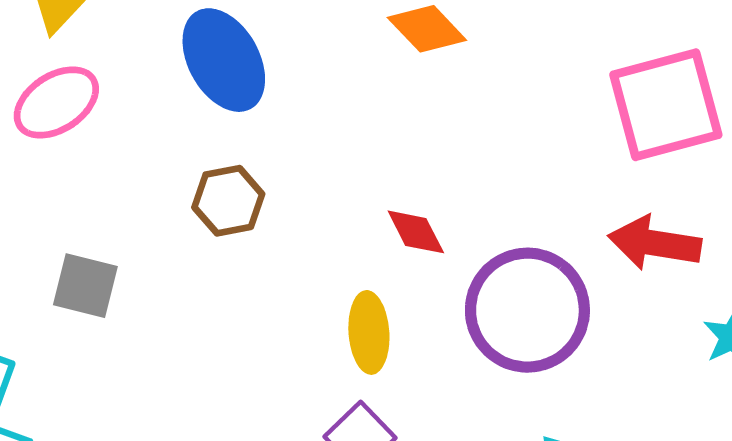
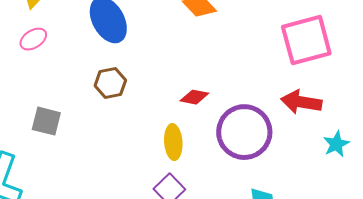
pink ellipse: (56, 102) -> (33, 39), size x0.7
red diamond: (416, 232) -> (194, 97), turned -52

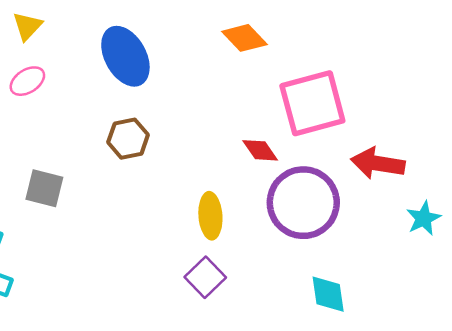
pink square: (306, 40) -> (312, 103), moved
red diamond: (194, 97) -> (260, 150), moved, turned 44

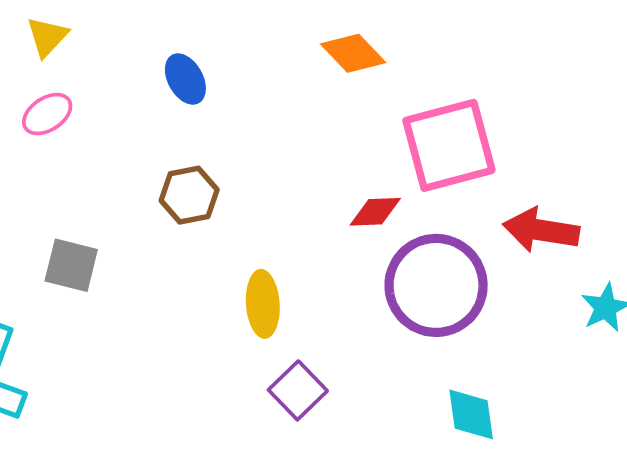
blue ellipse: (125, 56) -> (185, 79), size x0.6
red diamond: (260, 150) -> (375, 212), turned -57
yellow ellipse: (210, 216) -> (263, 304), moved

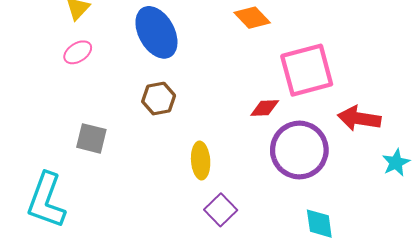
blue ellipse: (185, 79) -> (156, 32), size x1.8

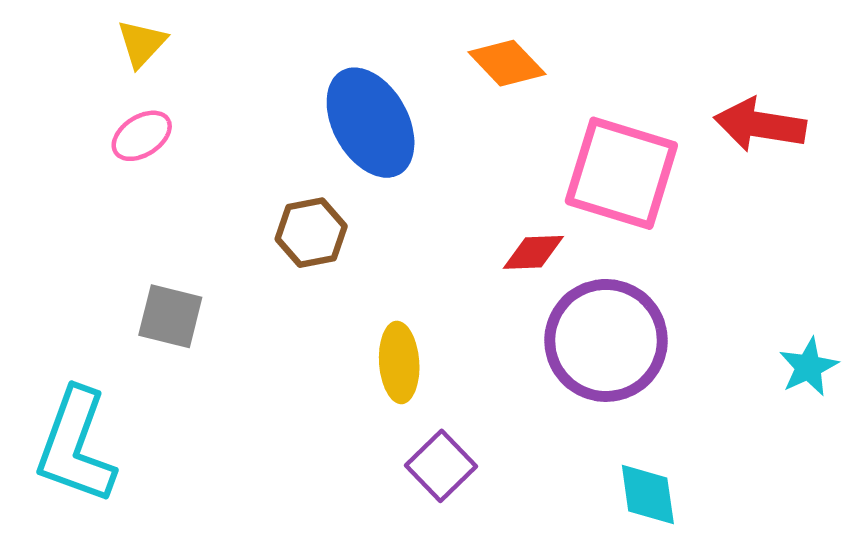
blue ellipse: (156, 32) -> (371, 123), moved
pink square: (307, 70) -> (621, 173), turned 32
red arrow: (359, 118) -> (760, 125), moved

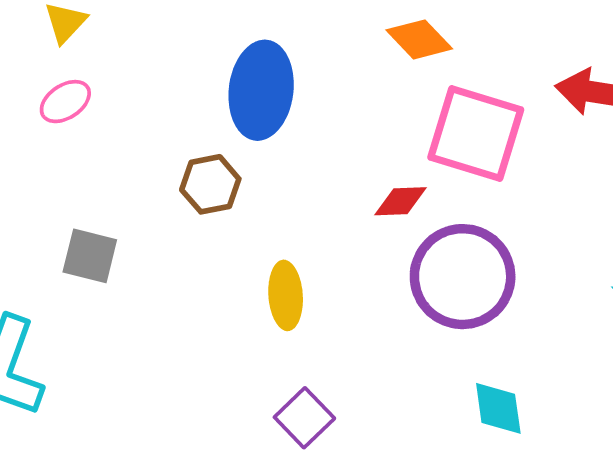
orange diamond: (507, 63) -> (419, 39), moved
blue ellipse: (371, 123) -> (261, 90), turned 36
purple square: (441, 466) -> (304, 418), moved

